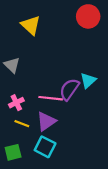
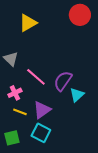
yellow triangle: (31, 25) -> (28, 23), turned 48
cyan triangle: (88, 80) -> (77, 95), moved
pink line: (51, 98) -> (36, 77), moved, turned 35

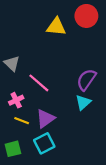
yellow triangle: (28, 23) -> (56, 27), moved, turned 36
purple semicircle: (63, 81) -> (86, 80), moved
cyan square: (41, 133) -> (44, 143), turned 36

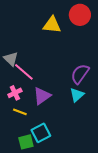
pink line: (39, 83) -> (24, 72), moved
purple triangle: (45, 119) -> (42, 96), moved
green square: (13, 149) -> (26, 142), moved

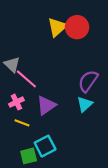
red circle: (80, 15) -> (77, 27), moved
yellow triangle: (52, 25) -> (57, 27), turned -48

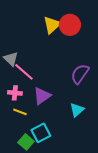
pink cross: (16, 102) -> (15, 93), turned 32
cyan triangle: (85, 104) -> (77, 110), moved
green square: (29, 156) -> (26, 142), turned -35

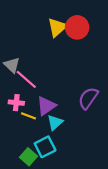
purple semicircle: (80, 74) -> (88, 98), moved
cyan triangle: (77, 110) -> (55, 123), moved
yellow line: (20, 112) -> (28, 116), moved

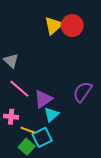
pink line: (26, 79) -> (19, 89), moved
pink cross: (16, 103) -> (11, 117), moved
yellow line: (28, 116) -> (28, 130), moved

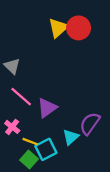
purple semicircle: (83, 92) -> (90, 124), moved
cyan triangle: (51, 115) -> (71, 137), moved
pink cross: (11, 117) -> (12, 127), turned 32

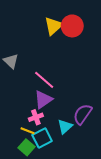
pink line: (21, 97) -> (44, 80), moved
pink cross: (12, 127) -> (36, 117), moved, turned 32

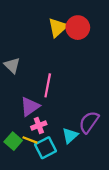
pink line: (44, 80) -> (48, 85), turned 60
purple triangle: (43, 100) -> (30, 107), moved
green square: (27, 147) -> (13, 141), moved

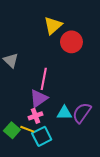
red circle: (78, 28) -> (71, 42), moved
purple triangle: (30, 107) -> (39, 98), moved
cyan triangle: (70, 136) -> (64, 113), moved, turned 42

